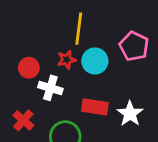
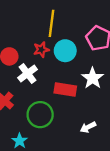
white cross: (50, 88) -> (28, 74), turned 36
white star: (130, 114) -> (93, 78), moved

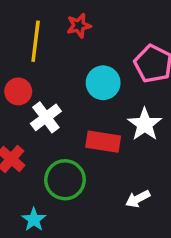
yellow line: (52, 23) -> (36, 41), moved
red star: (41, 50) -> (79, 26), moved

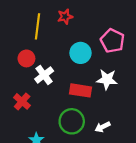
white star: (145, 124) -> (107, 79), turned -30
green circle: (65, 180) -> (72, 121), moved

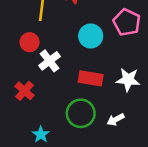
white star: (107, 79) -> (128, 80), moved

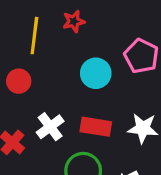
white cross: (50, 61) -> (50, 127), moved

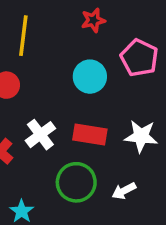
red star: (74, 21) -> (93, 20), moved

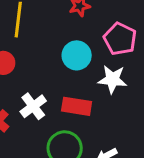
white star: (141, 136) -> (112, 79), moved

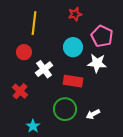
white cross: (33, 106) -> (44, 69), moved

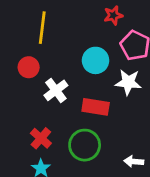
red star: (75, 14) -> (113, 15), moved
red cross: (20, 91) -> (41, 138), moved
white arrow: (93, 114) -> (134, 161), moved, turned 32

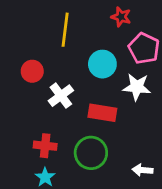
red star: (113, 15) -> (121, 17), turned 30
yellow line: (42, 28) -> (65, 30), moved
red cross: (41, 138) -> (45, 146), turned -35

